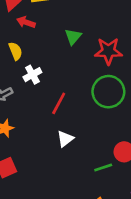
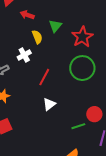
red arrow: (26, 22) -> (27, 15), moved
yellow semicircle: (15, 51) -> (37, 37), moved
red star: (108, 51) -> (82, 37), turned -30

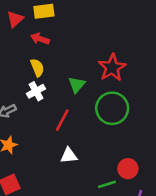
green triangle: (55, 26) -> (77, 85), moved
yellow semicircle: (37, 37) -> (37, 68), moved
white triangle: (49, 104) -> (69, 156), turned 32

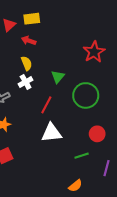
red star: (112, 68) -> (94, 52), moved
white triangle: (69, 156) -> (51, 133), size x1.5
red circle: (128, 169) -> (97, 134), moved

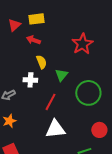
red star: (94, 52) -> (82, 44), moved
yellow semicircle: (27, 63) -> (41, 62), moved
white cross: (26, 82) -> (30, 80), turned 32

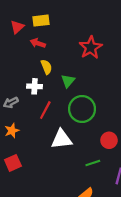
green circle: (88, 93) -> (82, 109), moved
red line: (50, 102) -> (45, 110), moved

